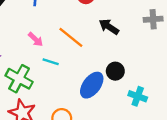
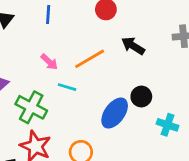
orange line: (71, 37) -> (90, 59), turned -68

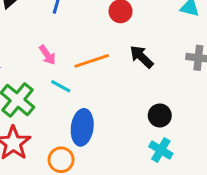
black circle: (141, 97) -> (160, 115), moved
blue ellipse: (115, 113) -> (82, 127), moved, turned -40

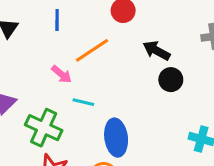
orange line: (92, 61) -> (92, 50), moved
black circle: (160, 115) -> (171, 80), moved

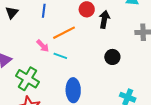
black arrow: (157, 51) -> (104, 19), moved, turned 66
cyan line: (83, 102) -> (60, 56), moved

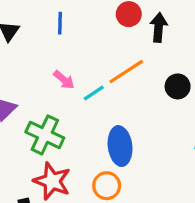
orange line: (64, 33) -> (126, 72), moved
cyan line: (60, 56) -> (94, 93), turned -48

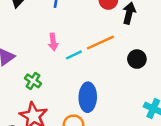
pink arrow: (64, 80) -> (53, 42), turned 35
green cross: (45, 135) -> (33, 81), size x0.6

